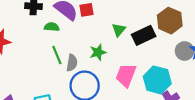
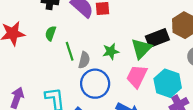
green semicircle: (52, 27) -> (51, 33), moved, turned -80
green triangle: (119, 30) -> (141, 49), moved, size x1.5

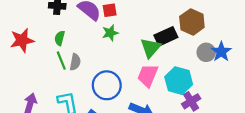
green line: (70, 51) -> (61, 61), moved
green star: (111, 51) -> (110, 33), moved
gray semicircle: (84, 60) -> (75, 62), moved

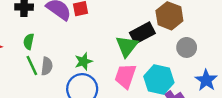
green star: (110, 33) -> (83, 61), moved
blue star: (221, 52) -> (206, 80), moved

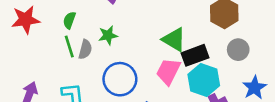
black rectangle: (142, 33) -> (195, 55), moved
green triangle: (127, 46) -> (174, 39), turned -45
green star: (83, 61) -> (108, 35), moved

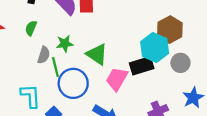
green triangle: (174, 39) -> (97, 54), moved
green line: (69, 47) -> (55, 67), moved
cyan hexagon: (204, 80) -> (155, 47), moved

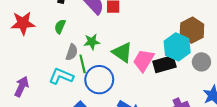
pink trapezoid: (117, 79) -> (144, 60), moved
cyan L-shape: (31, 96) -> (61, 76), moved, turned -65

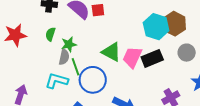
green star: (92, 42) -> (69, 44), moved
cyan hexagon: (177, 47) -> (156, 27), moved

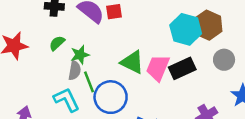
green semicircle: (50, 34) -> (57, 43), turned 32
cyan L-shape: (57, 81) -> (67, 100), turned 50

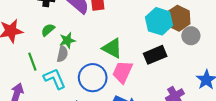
gray circle: (224, 60) -> (191, 36), moved
pink trapezoid: (158, 68) -> (122, 72), moved
green line: (89, 82) -> (32, 62), moved

